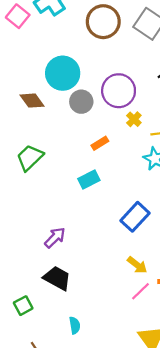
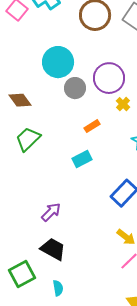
brown diamond: (32, 101) -> (20, 100), moved
green square: (23, 306) -> (22, 274), size x1.5
cyan semicircle: (75, 325) -> (58, 288), moved

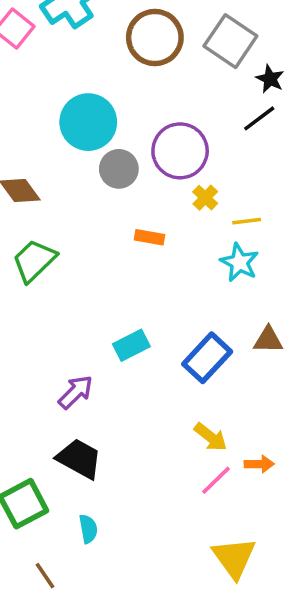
orange rectangle: (92, 126) -> (149, 237), turned 42
cyan rectangle: (82, 159) -> (131, 345), moved

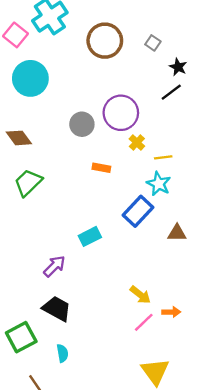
gray square: (230, 41) -> (153, 43), size x0.5
cyan circle: (88, 122) -> (30, 78), moved
blue rectangle: (207, 358) -> (138, 211), moved

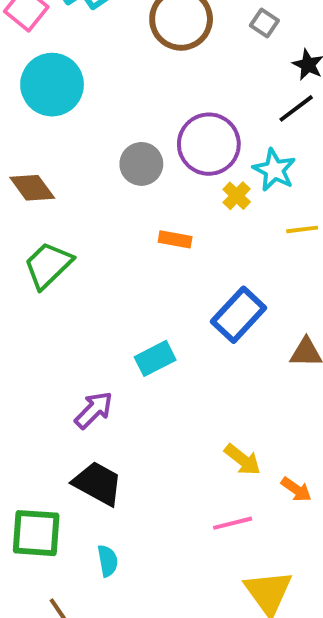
yellow line: (163, 157) -> (302, 229), moved
cyan star: (159, 184) -> (274, 170), moved
orange arrow: (171, 312) -> (296, 489), turned 36
pink line: (144, 322) -> (233, 523), moved, turned 30
green square: (21, 337) -> (36, 533), turned 32

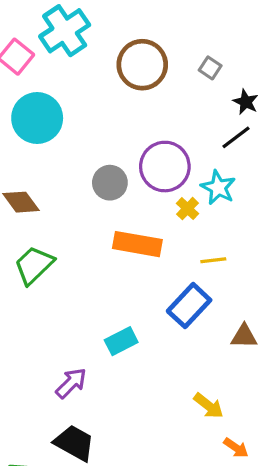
yellow line: (302, 229) -> (213, 260), moved
orange rectangle: (175, 239) -> (137, 244), size x1.8
yellow arrow: (243, 460) -> (209, 406), moved

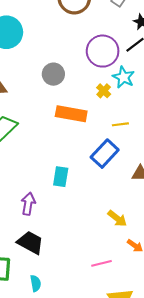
purple circle: (165, 167) -> (103, 51), moved
cyan rectangle: (121, 341) -> (61, 177), turned -54
purple arrow: (71, 383) -> (28, 204), turned -35

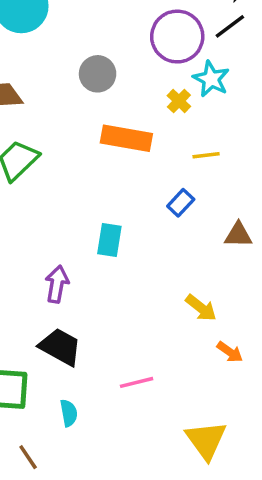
blue rectangle: (105, 154) -> (181, 203), size x0.6
pink line: (102, 263) -> (137, 382), moved

